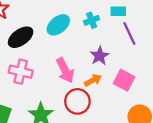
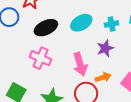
purple star: (100, 56) -> (105, 48), moved

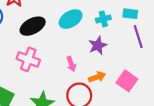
pink arrow: (80, 64) -> (71, 64), size x0.6

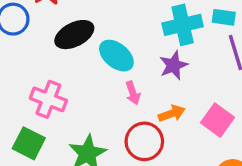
cyan ellipse: (71, 19) -> (116, 56), moved, turned 70
cyan cross: (103, 19) -> (183, 25), size x1.6
pink cross: (28, 59) -> (48, 99), moved

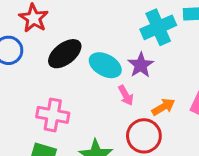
purple star: (174, 65) -> (141, 65), moved

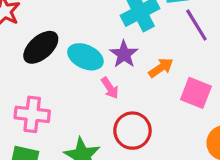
orange arrow: (163, 107) -> (161, 68), moved

